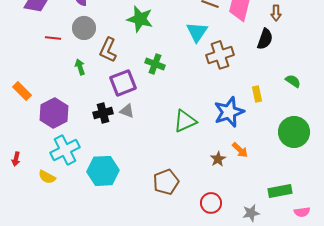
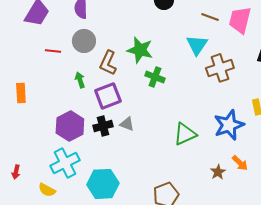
green star: (140, 19) -> (140, 50), moved
purple square: (123, 83) -> (108, 96), moved
orange rectangle: (22, 91) -> (21, 93), moved, turned 42
purple hexagon: (54, 113) -> (70, 126), moved

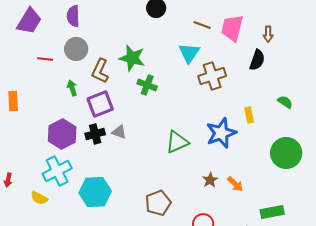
orange arrow: (240, 163) -> (235, 184), moved

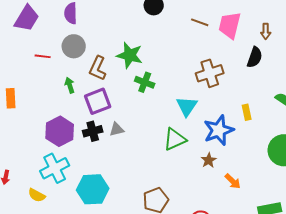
cyan triangle: (189, 53) -> (187, 106), moved
gray triangle: (119, 132) -> (117, 129), turned -35
brown star: (210, 180) -> (209, 160), moved

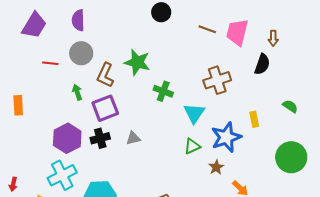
green cross: (145, 82) -> (163, 91), moved
gray triangle: (117, 129) -> (133, 138), moved
green triangle: (175, 139) -> (192, 146), moved, size x0.7

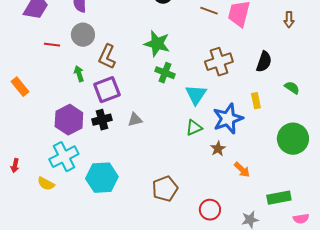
brown arrow: (273, 38) -> (289, 20), moved
green star: (137, 62) -> (157, 44), moved
black semicircle: (262, 64) -> (264, 62), moved
orange rectangle: (18, 105) -> (20, 87), turned -36

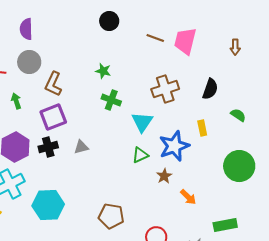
green star: (157, 44) -> (103, 71), size x0.6
green arrow: (79, 74) -> (16, 101), moved
brown pentagon: (165, 189) -> (111, 216), turned 30

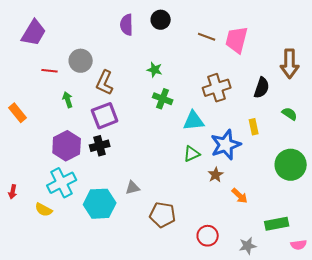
purple semicircle: (26, 29) -> (127, 25), moved
brown arrow: (235, 47) -> (290, 64), moved, size x1.8
cyan triangle: (142, 122) -> (194, 121), turned 50
gray triangle: (81, 147) -> (133, 188), moved

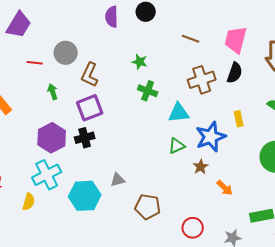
brown line: (207, 37) -> (191, 39), moved
pink trapezoid: (237, 40) -> (236, 40), moved
black semicircle: (262, 88) -> (235, 73), moved
yellow semicircle: (44, 210) -> (29, 202), turned -102

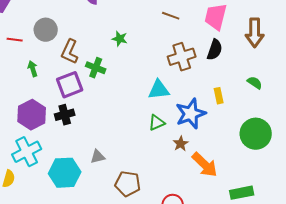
green cross: (148, 91) -> (96, 68), moved
orange arrow: (225, 188) -> (205, 165), size x1.6

